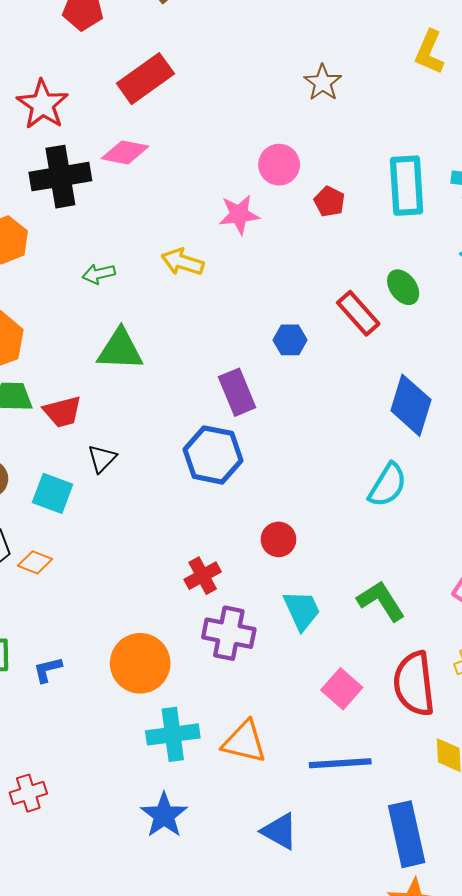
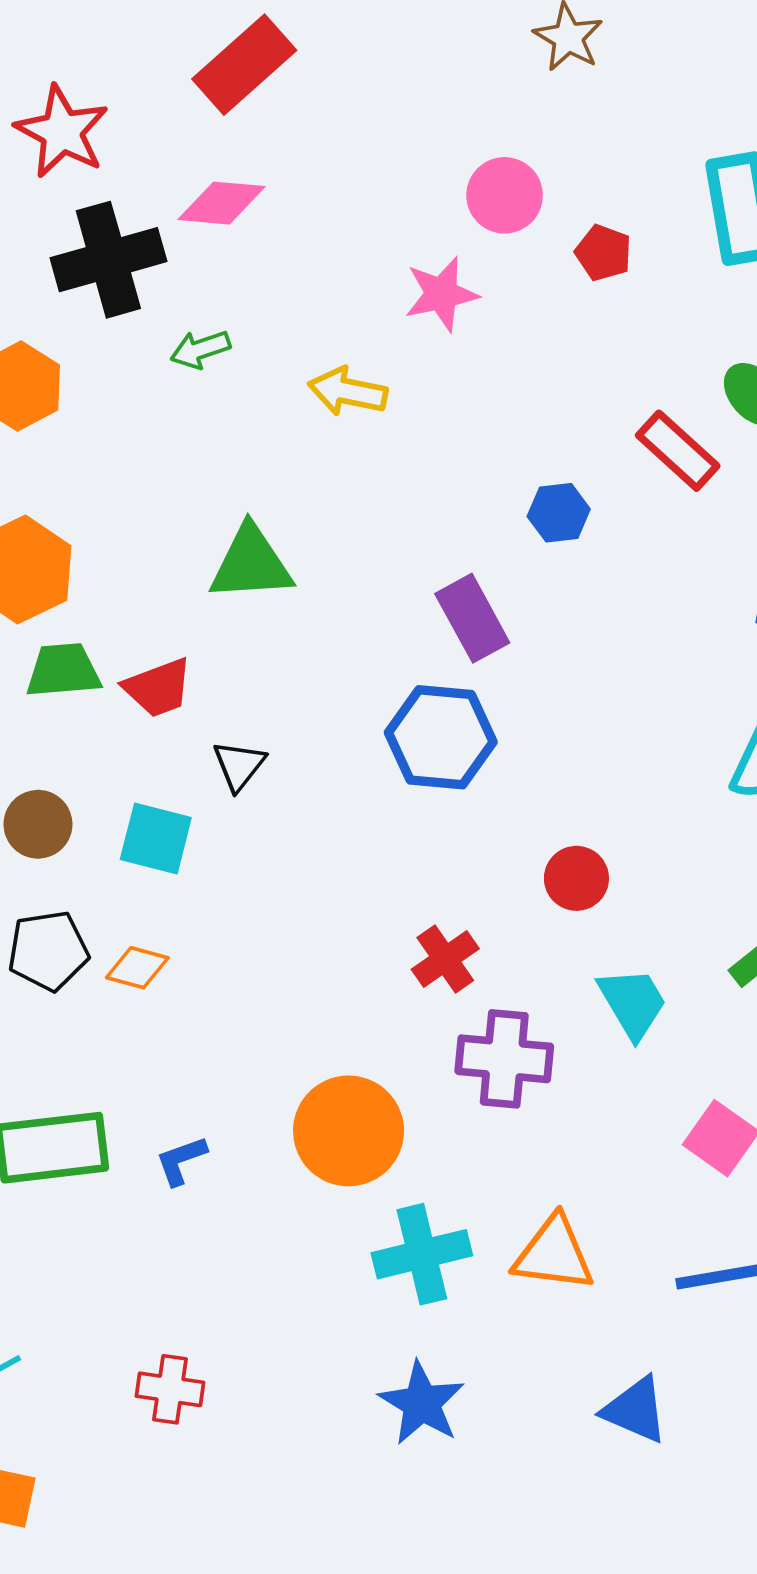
green arrow: (99, 274) -> (200, 349), moved
red cross: (28, 793) -> (170, 1389), turned 32

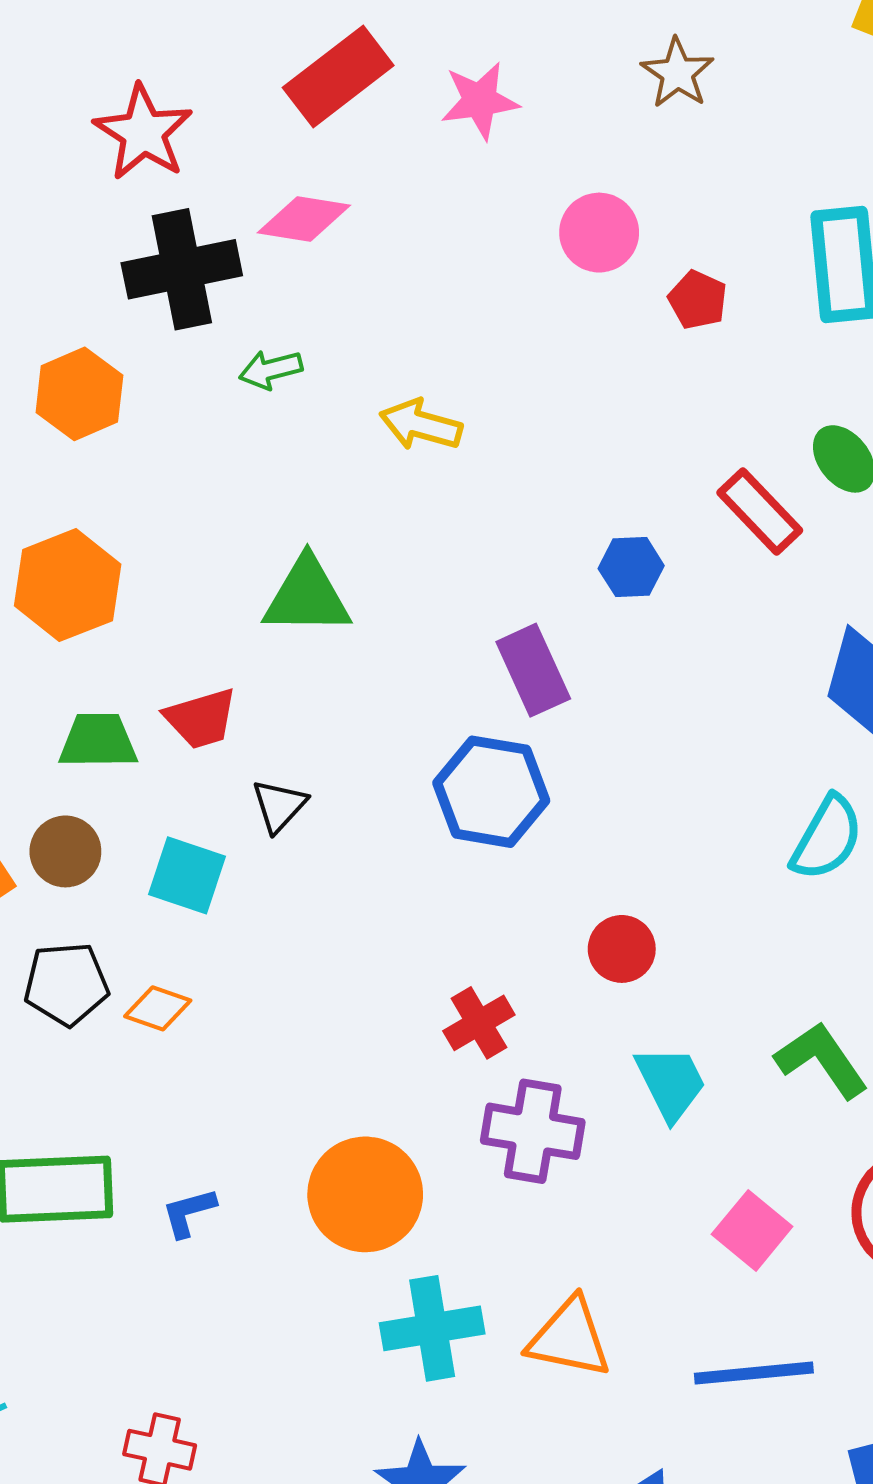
pink star: (441, 294) -> (480, 101), moved
green trapezoid: (63, 671) -> (98, 741), moved

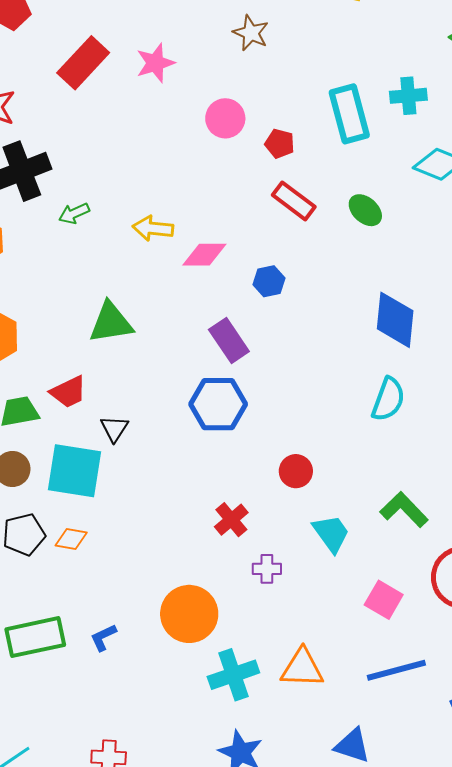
pink diamond: (304, 219) -> (204, 255), moved
red rectangle: (760, 512) -> (294, 201), moved
cyan square: (187, 875) -> (75, 471), size x1.5
purple cross: (533, 1131) -> (267, 569), size x0.6

